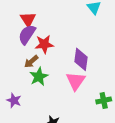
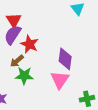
red star: (44, 44) -> (29, 44), turned 30
green star: (39, 77) -> (24, 76), turned 30

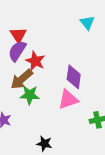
brown arrow: (17, 61) -> (22, 79), size x1.5
pink triangle: (60, 80) -> (68, 100), turned 36

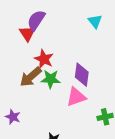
purple semicircle: (17, 51) -> (36, 20), moved
green star: (30, 95) -> (51, 79), moved

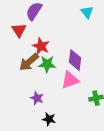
red triangle: (27, 34) -> (19, 30), moved
purple star: (13, 117) -> (37, 98), moved

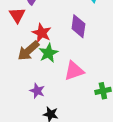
purple diamond: (75, 60) -> (78, 26), moved
green star: (47, 64) -> (48, 53), turned -30

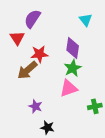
red star: (42, 33) -> (39, 54), turned -30
green star: (48, 53) -> (73, 68), moved

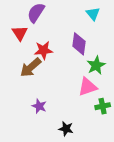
green star: (73, 68) -> (96, 65), moved
pink triangle: (69, 88) -> (88, 87), moved
black star: (47, 128) -> (66, 129), moved

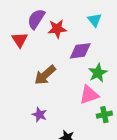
purple diamond: (79, 44) -> (80, 51), turned 75
red star: (43, 50) -> (57, 29), moved
brown arrow: (31, 67) -> (45, 75), moved

